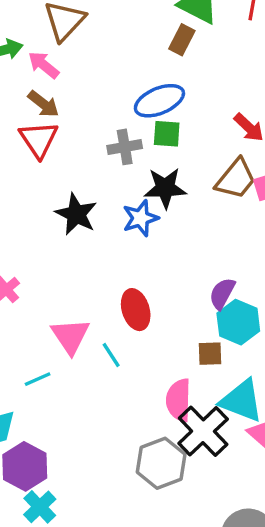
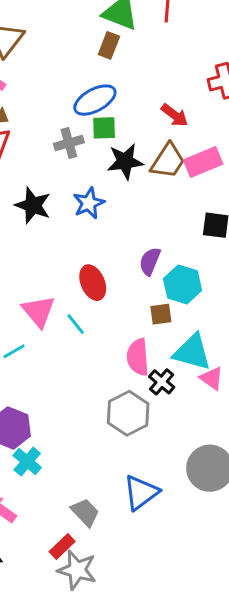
black star: (165, 188) -> (125, 161), moved
purple semicircle: (222, 293) -> (150, 261), moved
black cross: (203, 431) -> (162, 382), size x0.6

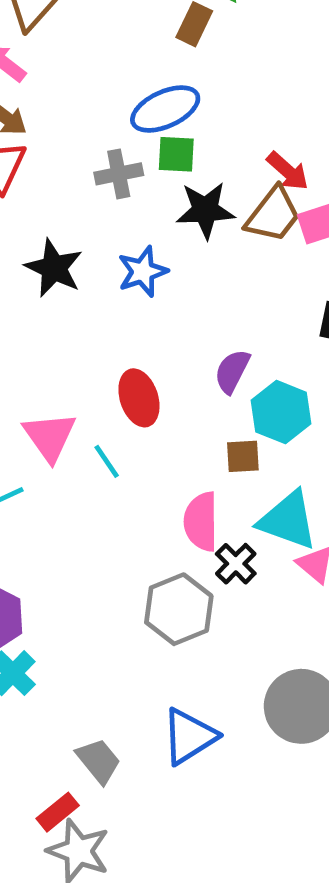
red arrow: (175, 115) -> (288, 171), moved

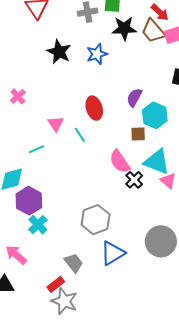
brown trapezoid: (273, 215) -> (153, 31), turned 100
pink triangle: (50, 436) -> (56, 124), size x0.7
pink semicircle: (201, 522) -> (120, 161), turned -35
gray hexagon: (179, 609) -> (96, 220), moved

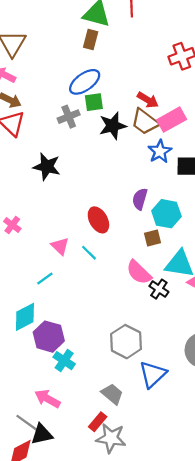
blue star: (97, 54) -> (160, 151), moved

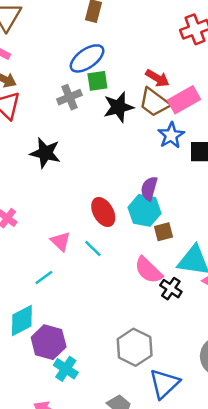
cyan hexagon: (166, 214) -> (144, 210), moved

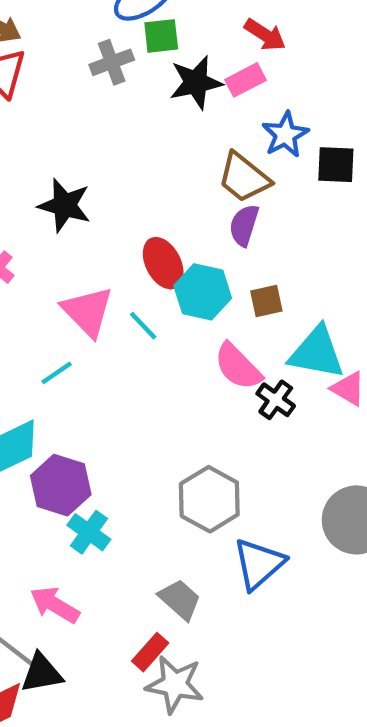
pink rectangle: (184, 100) -> (245, 80), moved, size x0.7
brown trapezoid: (154, 102) -> (244, 178), moved
black star: (45, 153) -> (65, 205), moved
cyan hexagon: (144, 210) -> (203, 292), moved
pink triangle: (61, 241) -> (88, 311), size x1.5

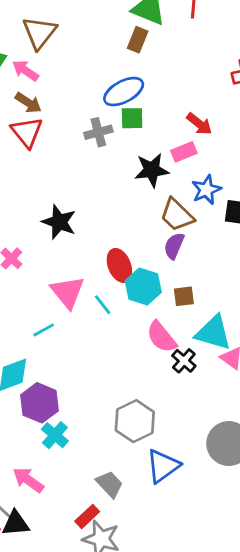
black star: (196, 82) -> (152, 170), moved

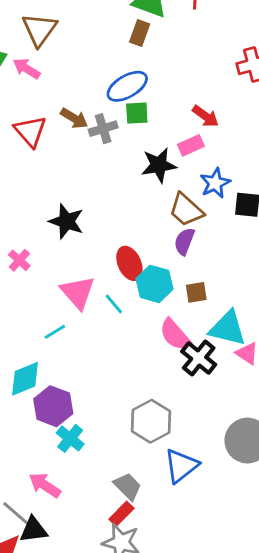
brown arrow: (28, 103) -> (74, 118), moved
black cross: (184, 361) -> (199, 358), size x1.4
red rectangle: (87, 516) -> (121, 514), moved

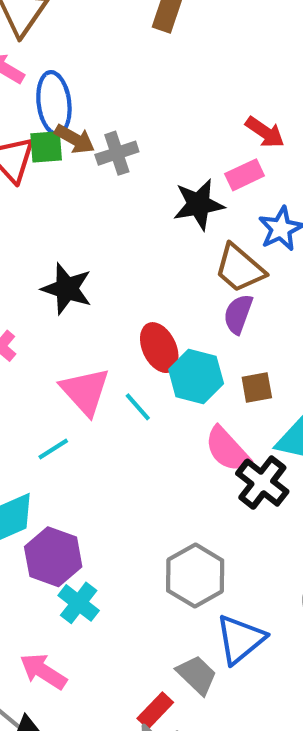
blue ellipse: (127, 86) -> (54, 103), moved, turned -66
green square: (137, 113) -> (46, 147), moved
gray trapezoid: (128, 486) -> (197, 675), moved

